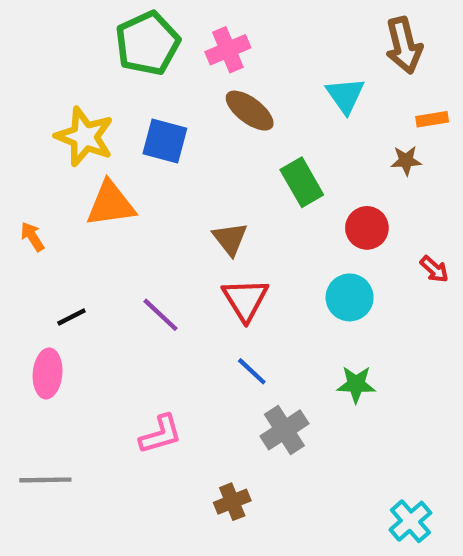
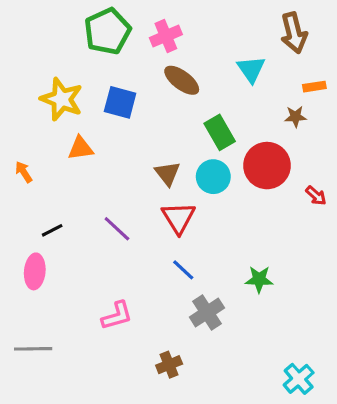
orange triangle: (111, 204) -> (81, 148), size x0.7
red circle: (367, 228) -> (267, 166), size x1.5
cyan circle: (350, 297) -> (213, 177), moved

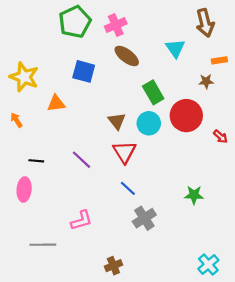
yellow star: (62, 99) -> (24, 77), moved
black line: (52, 230) -> (36, 161), turned 32
green star: (259, 279) -> (194, 195), moved
gray line: (33, 349) -> (43, 245), moved
brown cross: (169, 365) -> (113, 266), moved

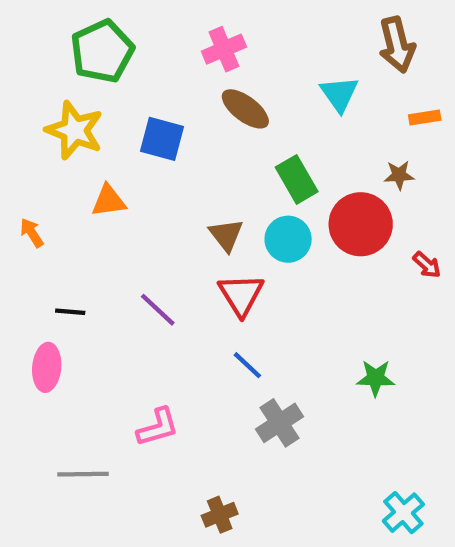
green pentagon: (75, 22) -> (102, 51), moved
yellow star: (24, 77) -> (74, 130), moved
brown star: (206, 81) -> (399, 175), moved

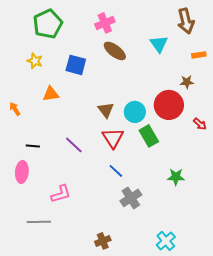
yellow star: (74, 130) -> (35, 61), size x0.6
green rectangle: (297, 179) -> (149, 136), moved
pink L-shape: (158, 427) -> (61, 194), moved
cyan cross: (403, 513) -> (166, 241), moved

